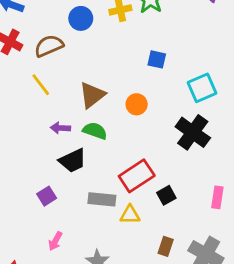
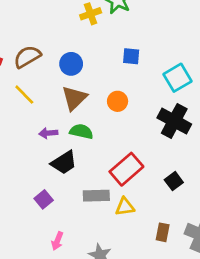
blue circle: (81, 18) -> (71, 64), moved
black square: (166, 195) -> (174, 181), moved

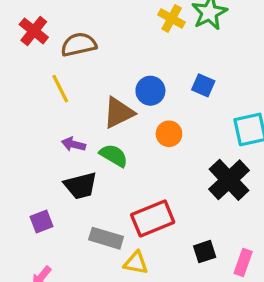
yellow cross: (91, 14) -> (172, 18), turned 30
blue circle: (71, 64) -> (150, 91), moved

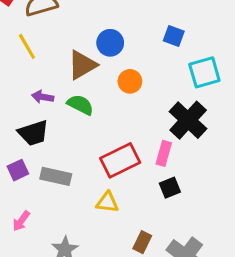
blue square: (203, 85) -> (174, 36), moved
black trapezoid: (81, 186) -> (33, 133), moved
gray rectangle: (106, 238) -> (56, 176), moved
pink rectangle: (243, 262) -> (164, 153), moved

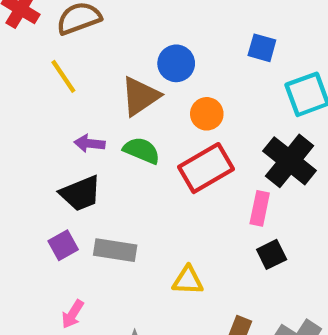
red rectangle: (120, 160) -> (206, 168), moved

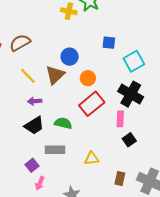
yellow line: (63, 76) -> (28, 76), moved
green semicircle: (142, 150) -> (63, 123), moved
purple square: (63, 245) -> (32, 165), moved

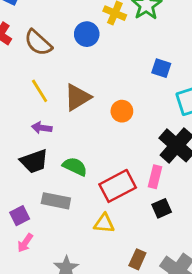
brown semicircle: (20, 43) -> (38, 43), turned -120
blue circle: (70, 57) -> (87, 34), moved
red rectangle: (92, 104) -> (118, 186), moved

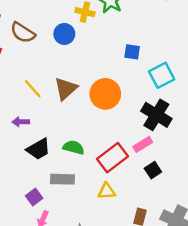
brown semicircle: (38, 43) -> (23, 33), moved
orange circle: (122, 111) -> (105, 94), size x1.6
purple arrow: (42, 128) -> (21, 122), moved
pink rectangle: (155, 177) -> (143, 144), turned 54

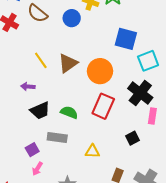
blue square: (132, 52) -> (126, 39), size x1.6
pink rectangle: (143, 144) -> (152, 116), moved, turned -56
red rectangle: (113, 158) -> (103, 106), moved, turned -35

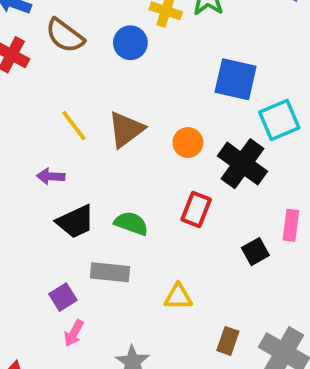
orange circle: (100, 71) -> (188, 143), size x0.6
black cross: (140, 93) -> (243, 164), moved
red rectangle: (103, 106) -> (196, 209), size x0.7
black square: (132, 138) -> (255, 252), moved

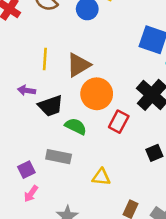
yellow line: (74, 126) -> (45, 59), turned 35
orange circle: (188, 143) -> (97, 94), moved, size x1.6
black trapezoid: (75, 222) -> (51, 106), moved

